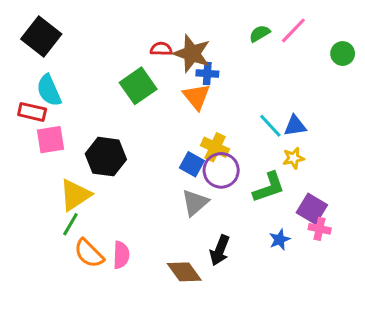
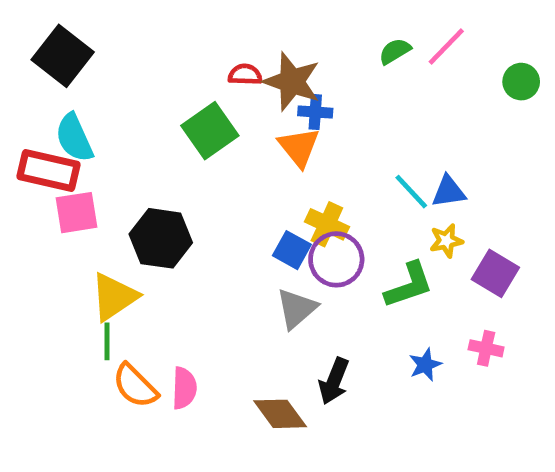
red rectangle: (32, 112) -> (48, 170), size x1.4
purple square: (312, 209) -> (495, 273), moved
green line: (70, 224) -> (107, 341), turned -30

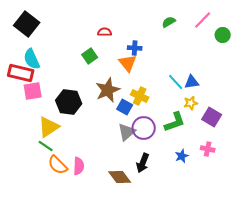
pink line: (446, 46) -> (203, 20), moved
brown star: (292, 82) -> (108, 90), moved, turned 30
green square: (210, 131) -> (90, 56), size x0.7
purple circle: (336, 259) -> (144, 128), moved
green line: (107, 341) -> (46, 146), turned -56

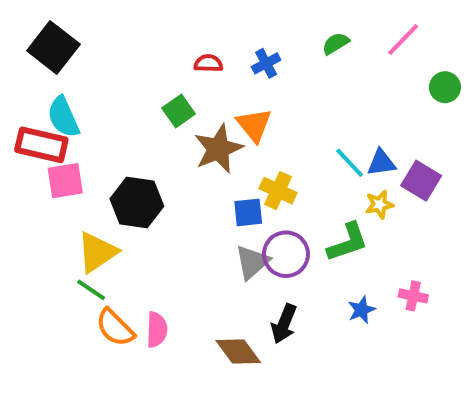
green circle: (223, 35) -> (445, 87), moved
blue cross: (135, 48) -> (266, 63), moved, turned -32
brown star: (108, 90) -> (218, 149), moved
blue square: (125, 107) -> (248, 212), turned -35
purple square: (212, 117) -> (421, 181), moved

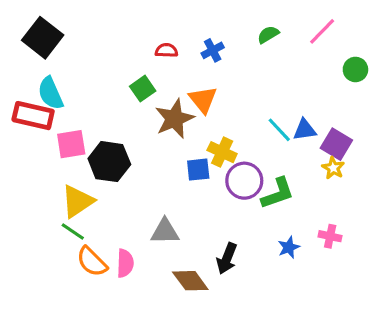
pink square: (65, 181) -> (71, 144), moved
yellow star: (379, 204) -> (333, 168), moved, turned -30
purple circle: (286, 254) -> (244, 181), moved
gray triangle: (252, 262) -> (165, 231), moved, turned 40

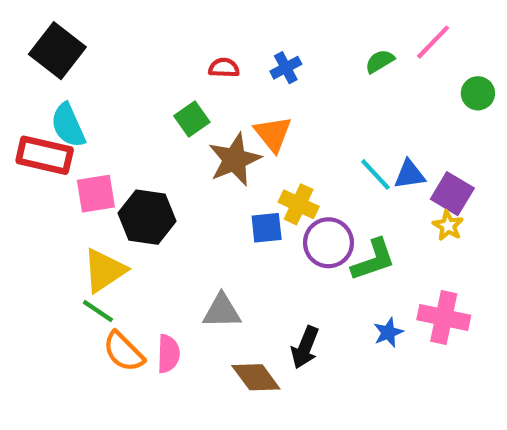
green semicircle: (268, 35) -> (380, 61), moved
pink cross: (330, 236) -> (444, 317), size x1.6

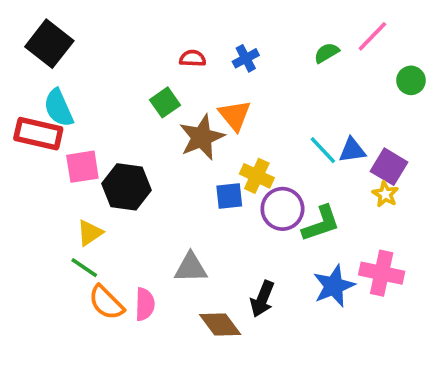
yellow triangle: (104, 271) -> (90, 233), size x0.7
blue star: (388, 332) -> (334, 286), size x1.6

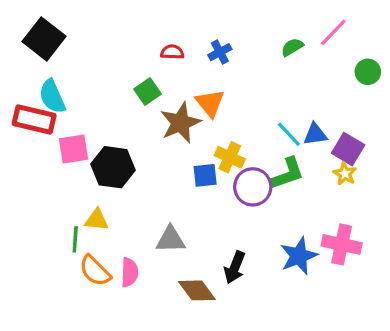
green L-shape: (321, 224) -> (287, 174), moved
yellow triangle: (90, 233) -> (97, 220), moved, turned 40
green line: (84, 268) -> (75, 239), turned 60

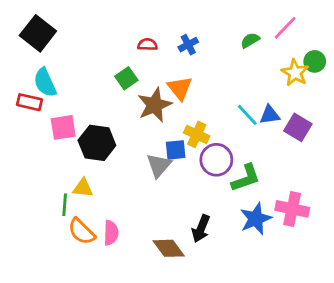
red rectangle: (34, 119) -> (30, 102), size x0.7
green L-shape: (287, 174) -> (246, 178), moved
yellow star: (345, 174) -> (295, 73), moved, size x1.4
gray triangle: (171, 239) -> (159, 165), moved, turned -48

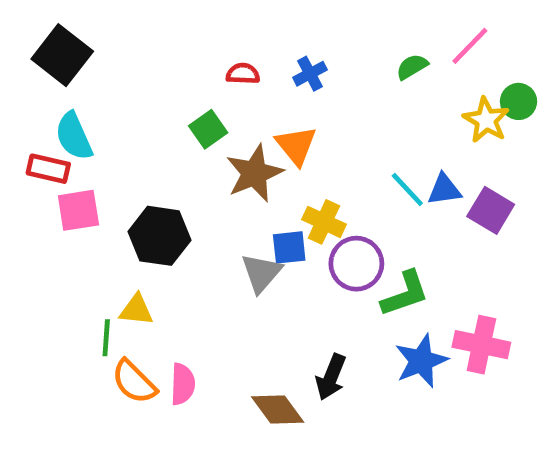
pink square: (63, 127) -> (78, 210), moved

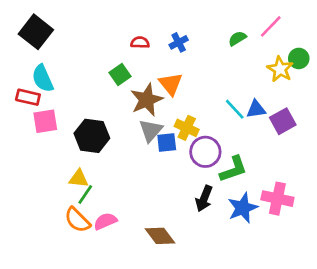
purple square: (491, 210) -> (283, 121), turned 30
gray triangle: (261, 273) -> (151, 130), moved
green line: (106, 338) -> (85, 195), moved, turned 30
black arrow: (331, 377) -> (204, 199), moved
pink semicircle: (183, 384) -> (105, 221), turned -115

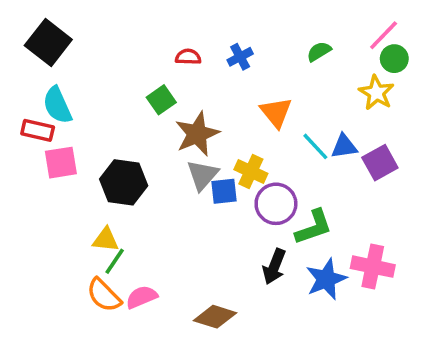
pink line: (271, 26) -> (384, 35), moved
green circle: (299, 58) -> (394, 59), moved
orange triangle: (171, 84) -> (276, 112), moved
brown diamond: (160, 236) -> (215, 317), turned -36

